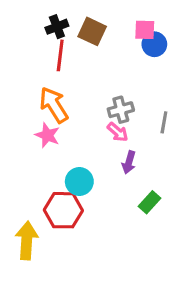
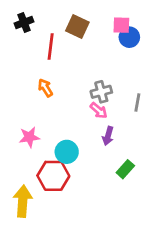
black cross: (57, 27) -> (24, 22), moved
orange arrow: (54, 105) -> (45, 88), size x0.6
pink star: (47, 135) -> (29, 137), moved, turned -30

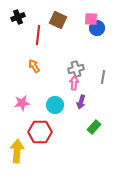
pink arrow: (99, 110) -> (74, 83), turned -128
cyan circle: (67, 152) -> (55, 105), moved

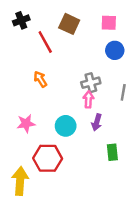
blue circle: (97, 28) -> (115, 50), moved
red line: (38, 35) -> (45, 42), turned -36
green rectangle: (94, 127) -> (112, 152), turned -48

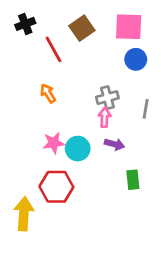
pink square: (109, 23) -> (129, 27), size x1.5
brown square: (69, 24) -> (82, 28), turned 30
purple arrow: (97, 122) -> (114, 144), turned -91
pink star: (26, 123) -> (54, 143), moved

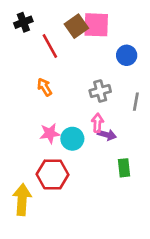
pink square: (129, 27) -> (96, 25), moved
pink arrow: (105, 117) -> (98, 123), moved

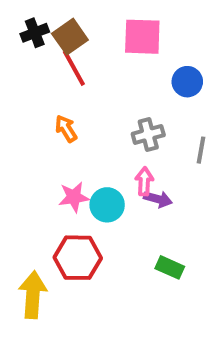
brown square: (76, 26) -> (70, 37), moved
green rectangle: (124, 168) -> (170, 267), moved, turned -60

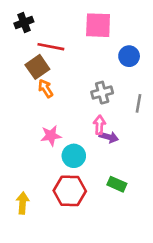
brown square: (70, 37) -> (37, 67), moved
red line: (74, 68) -> (51, 47), turned -50
cyan circle: (107, 205) -> (74, 156), moved
red hexagon: (78, 258) -> (70, 191), moved
yellow arrow: (33, 295) -> (23, 203), size x0.7

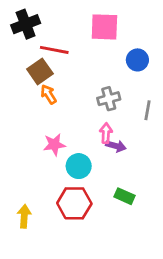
black cross: (24, 22) -> (26, 24), size x1.4

